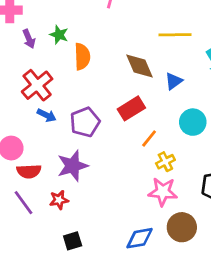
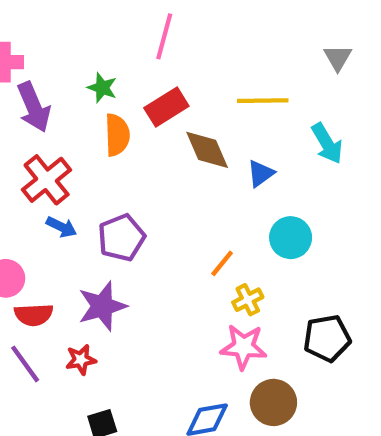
green star: (59, 35) -> (102, 88), moved
purple arrow: (29, 39) -> (34, 107), size x1.6
red rectangle: (131, 108) -> (166, 107), moved

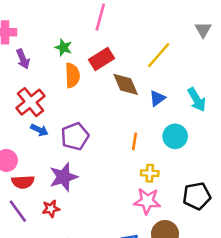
yellow line: (263, 101) -> (159, 55), turned -48
purple arrow: (34, 107) -> (23, 59), size x0.7
cyan arrow: (327, 143) -> (197, 100), moved
orange line: (222, 263) -> (135, 141), moved, turned -30
yellow cross: (248, 300) -> (150, 173), turned 30

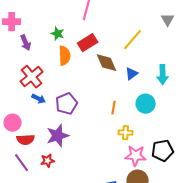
cyan arrow: (197, 100) -> (163, 75), turned 30
pink star: (147, 201) -> (136, 156), moved

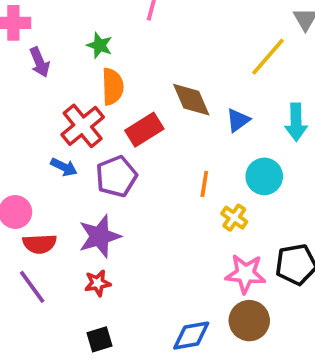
yellow line: (133, 40) -> (268, 57), moved
red rectangle: (88, 43) -> (144, 130), moved
red cross: (32, 77) -> (83, 126), moved
yellow cross: (126, 133) -> (234, 218), moved, turned 32
red star: (48, 161) -> (98, 283), moved

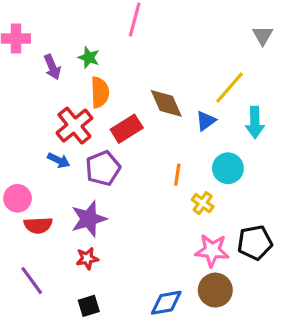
yellow line: (268, 57) -> (230, 88), moved
purple arrow: (40, 62) -> (52, 67), moved
purple line: (32, 287) -> (32, 281), moved

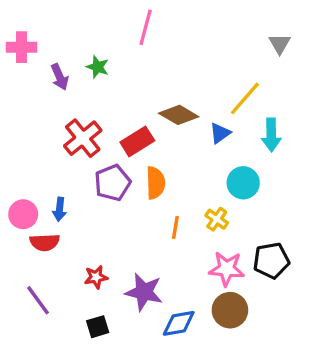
orange semicircle: (100, 92) -> (156, 183), moved
brown diamond: (166, 103) -> (179, 115), turned -36
blue arrow: (59, 160) -> (60, 209), moved, turned 70
orange line: (177, 175) -> (175, 227), moved
purple star: (89, 219) -> (144, 292), moved, turned 30

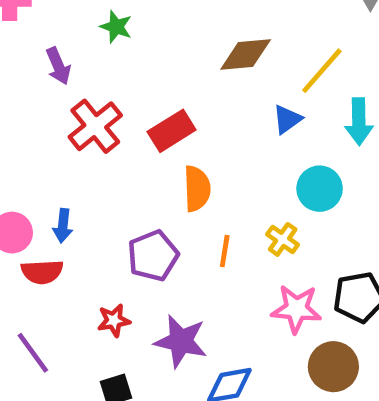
purple arrow: (60, 77) -> (58, 66), moved
brown diamond: (179, 115) -> (246, 55), moved, turned -36
purple pentagon: (112, 183) -> (153, 256), moved
brown circle: (230, 310) -> (333, 367), moved

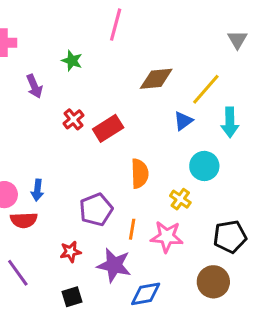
red cross: (95, 126) -> (73, 119), moved, size x0.6
orange semicircle: (197, 189) -> (140, 174), moved
orange line: (225, 251) -> (132, 229), moved
pink star: (296, 309) -> (167, 237), moved

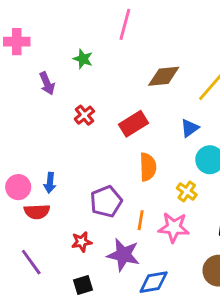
blue triangle: (183, 121) -> (190, 128), moved
red rectangle: (108, 128) -> (133, 124), moved

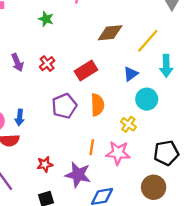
purple arrow: (47, 83) -> (17, 62), moved
purple pentagon: (106, 202) -> (64, 106), moved

